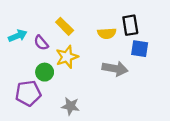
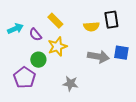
blue square: (140, 49) -> (121, 53), moved
purple pentagon: (28, 93) -> (24, 78), turned -30
gray star: (70, 106) -> (70, 84), moved

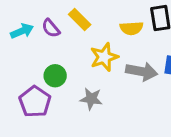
purple semicircle: (35, 35) -> (51, 28), moved
yellow star: (57, 47) -> (104, 57), moved
gray star: (70, 84) -> (91, 99), moved

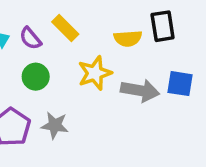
green circle: (55, 76) -> (36, 77), moved
gray star: (91, 99) -> (55, 125), moved

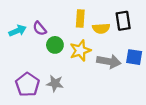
yellow rectangle: (65, 28) -> (80, 19), moved, turned 49
green circle: (36, 77) -> (55, 45), moved

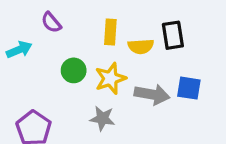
purple semicircle: (40, 28) -> (51, 22), moved
gray star: (55, 83) -> (102, 118), moved

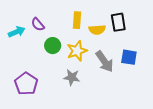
purple semicircle: (51, 22) -> (38, 24), moved
gray arrow: (152, 94) -> (105, 61), turned 45

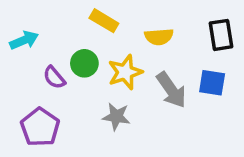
yellow rectangle: (77, 20) -> (104, 21), moved, turned -63
black rectangle: (118, 22) -> (221, 35), moved
purple semicircle: (38, 24) -> (54, 78), moved

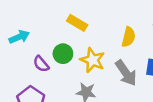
yellow semicircle: (159, 37) -> (128, 37), moved, turned -72
yellow star: (125, 72) -> (93, 60), turned -30

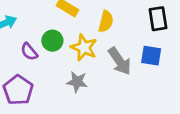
yellow semicircle: (128, 37) -> (106, 21), moved

